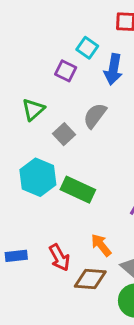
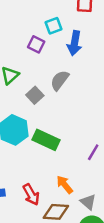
cyan square: (87, 48) -> (53, 26), turned 35

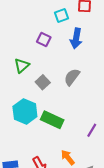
cyan square: (53, 26) -> (61, 15), moved
gray semicircle: (60, 80) -> (72, 77), moved

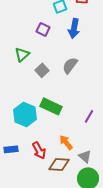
cyan hexagon: (25, 111) -> (25, 114), moved

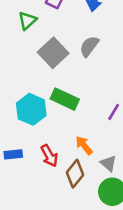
green triangle: (22, 54) -> (27, 21), moved
gray square: (42, 70) -> (53, 53), size x1.6
brown diamond: (59, 164) -> (75, 174), turned -55

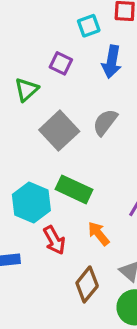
orange arrow: (84, 145) -> (99, 234), moved
red arrow: (49, 156) -> (54, 240), moved

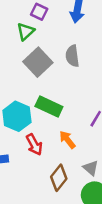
green triangle: (26, 90) -> (26, 31), moved
gray semicircle: (105, 122) -> (72, 56), turned -45

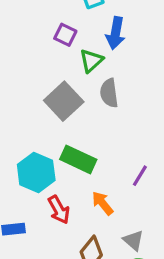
green triangle: (26, 31) -> (91, 61), moved

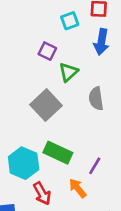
blue arrow: (116, 33) -> (101, 42), moved
gray semicircle: (109, 93) -> (96, 99), moved
purple line: (140, 176) -> (95, 166), moved

